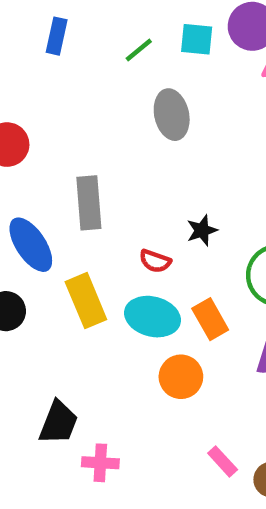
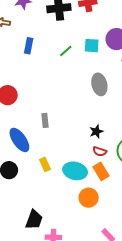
gray ellipse: (172, 115) -> (99, 84), moved
gray rectangle: (89, 203) -> (45, 120), size x0.6
red semicircle: (155, 261) -> (100, 151), moved
yellow rectangle: (86, 301) -> (45, 164), size x0.6

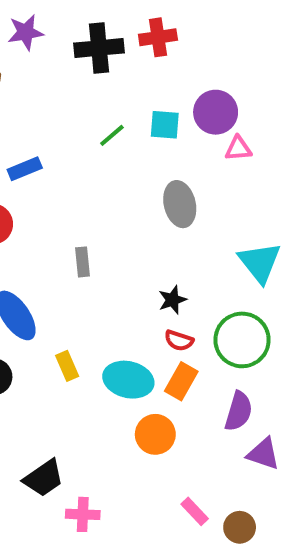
blue rectangle: (29, 46) -> (25, 169), moved, turned 56
gray rectangle: (45, 120) -> (83, 262), moved
orange rectangle: (101, 171) -> (181, 381), turned 60
black trapezoid: (34, 220) -> (44, 478), turned 35

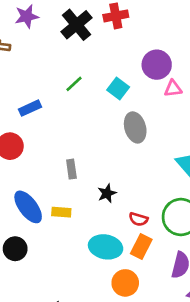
black cross: (99, 48) -> (76, 25), turned -32
cyan square: (165, 125) -> (118, 89), moved, turned 35
green line: (112, 135) -> (74, 84), moved
black star: (172, 300) -> (107, 193), moved
yellow rectangle: (67, 366) -> (61, 212), moved, turned -60

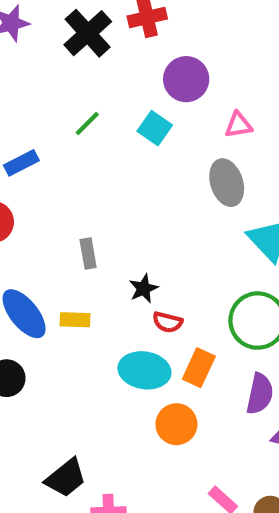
purple circle: (157, 65) -> (186, 79), moved
gray ellipse: (135, 127) -> (227, 183), moved
red semicircle: (138, 219) -> (168, 322), moved

